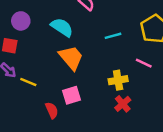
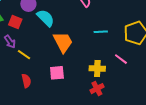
cyan semicircle: (62, 27) -> (46, 18), moved
red semicircle: (52, 110) -> (26, 81), moved

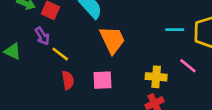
cyan line: (101, 32) -> (175, 30), moved
red semicircle: (26, 81) -> (68, 80), moved

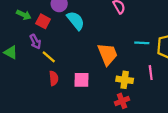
orange trapezoid: (112, 40) -> (108, 54), moved
pink line: (188, 66) -> (151, 73), turned 40

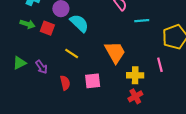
purple arrow: (35, 42) -> (41, 67), moved
cyan line: (142, 43) -> (142, 21), moved
green triangle: (11, 52) -> (19, 63), turned -48
yellow line: (49, 57) -> (72, 53), moved

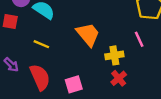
pink square: (93, 81) -> (74, 84), moved
red semicircle: (65, 83) -> (40, 77), size x1.6

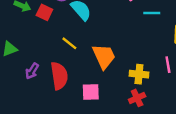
orange trapezoid: (88, 34) -> (104, 56), moved
purple arrow: (11, 65) -> (32, 71), moved, turned 63

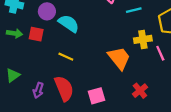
orange trapezoid: (104, 56) -> (119, 58), moved
yellow cross: (139, 74) -> (143, 39), moved

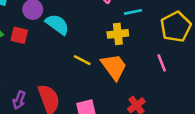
yellow cross: (143, 39) -> (118, 34), moved
yellow line: (66, 57) -> (82, 60), moved

